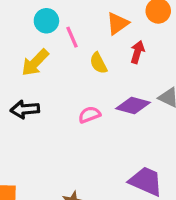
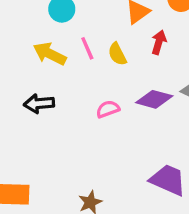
pink line: (72, 37) -> (87, 48), moved
yellow arrow: (35, 63) -> (50, 54), turned 72

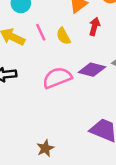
pink semicircle: (108, 109) -> (57, 78), size x1.6

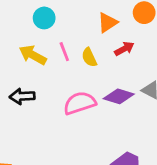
red arrow: (95, 27) -> (124, 49), turned 42

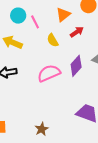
pink line: (64, 52) -> (35, 22), moved
purple diamond: (119, 96) -> (76, 66), turned -60

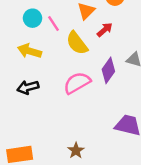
yellow semicircle: (53, 40) -> (77, 43), size x1.5

